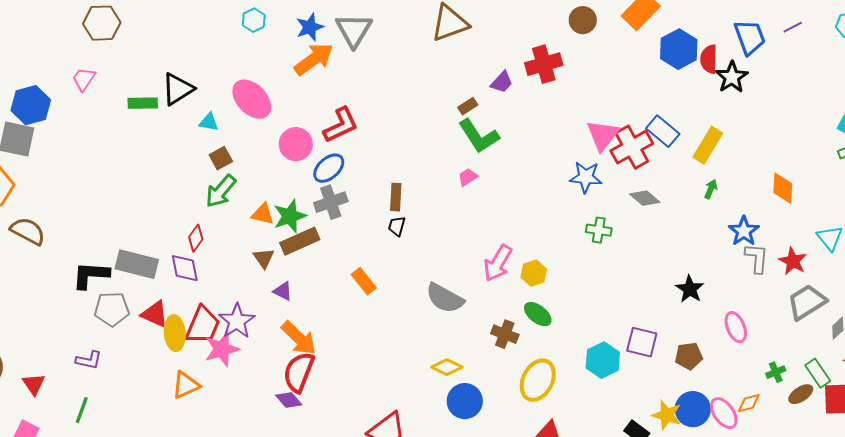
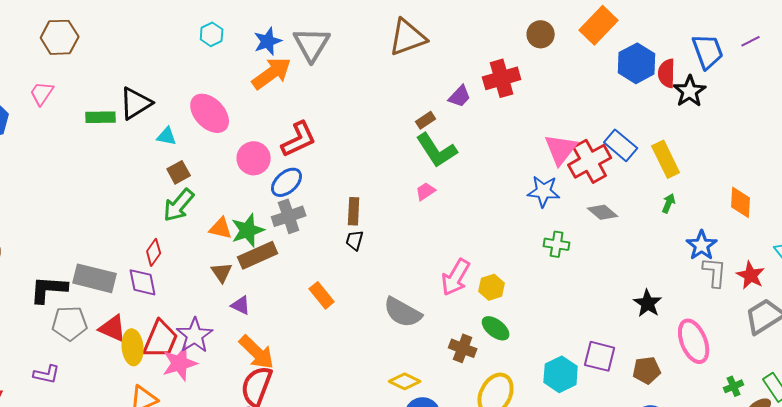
yellow rectangle: (708, 145) -> (666, 159), turned -57
pink ellipse: (736, 327) -> (694, 341), size x1.4

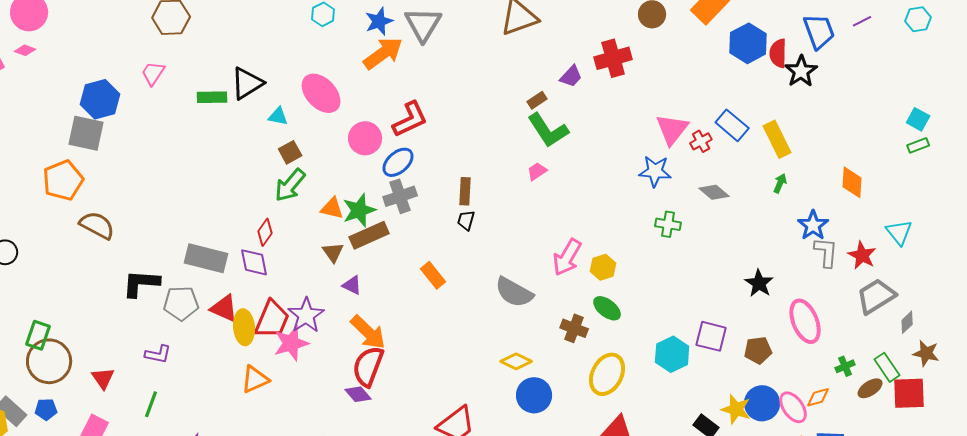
red cross: (590, 161) -> (701, 141), size x0.5
black L-shape: (49, 289) -> (141, 283), moved

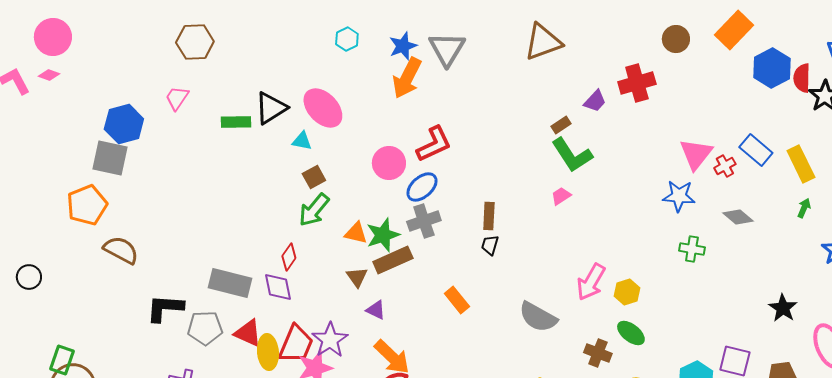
orange arrow: (383, 53) -> (407, 78), turned 153
pink ellipse: (321, 93) -> (323, 108), moved

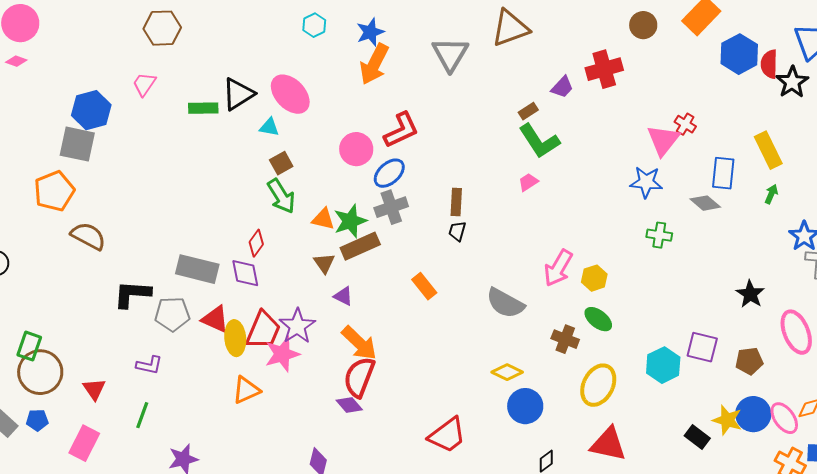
gray triangle: (447, 49) -> (450, 54), moved
blue rectangle: (756, 150) -> (723, 173), moved, turned 56
red cross: (725, 166) -> (685, 124), moved, turned -30
green arrow: (314, 210) -> (281, 196), turned -72

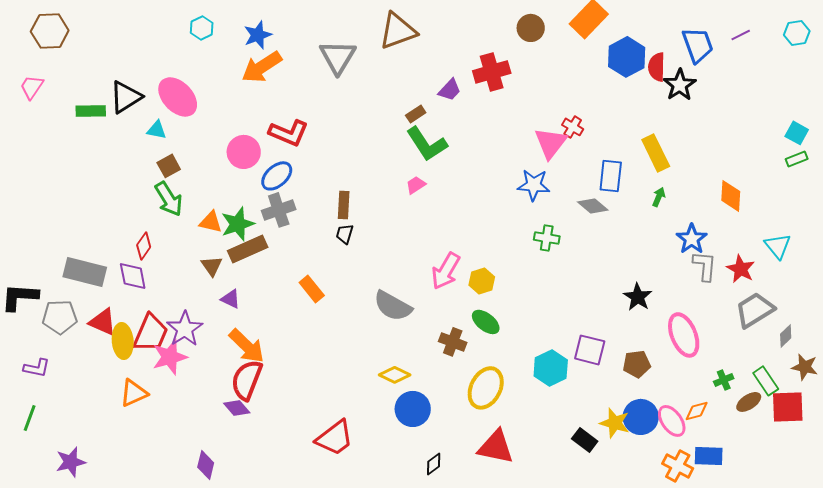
orange arrow: (374, 64) -> (262, 67), turned 30
red L-shape: (401, 130) -> (289, 133), turned 48

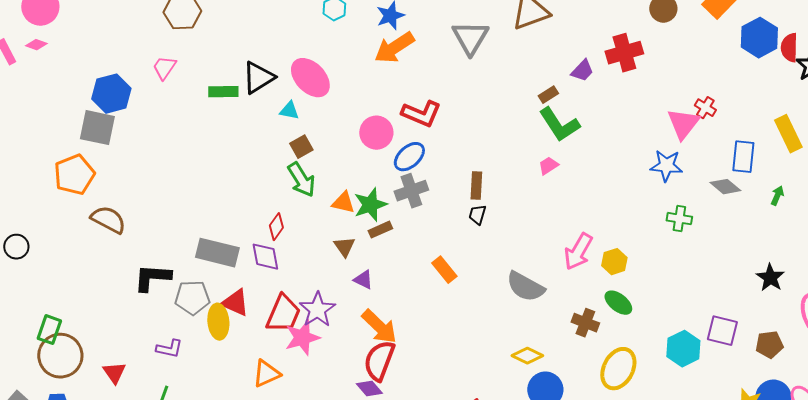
green arrow: (659, 197) -> (777, 196), moved
brown rectangle: (248, 249) -> (380, 230), size x0.6
yellow ellipse: (123, 341) -> (218, 322), moved

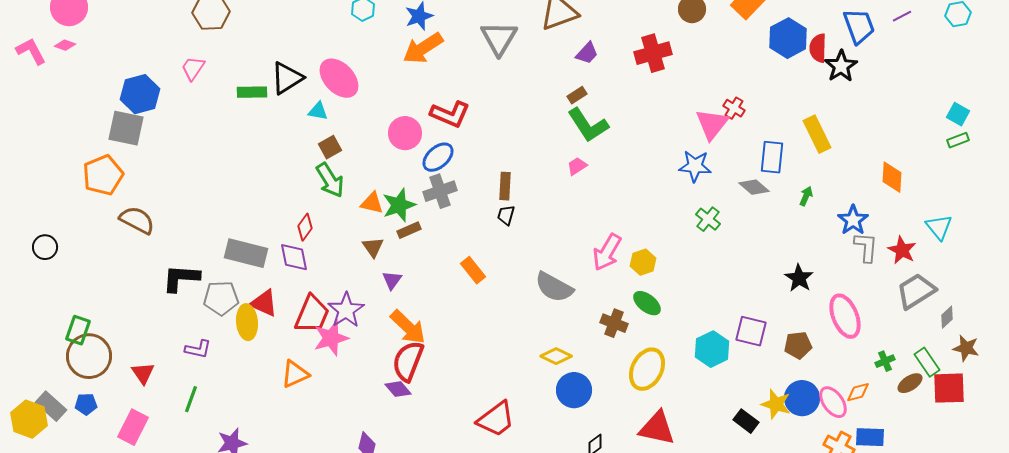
purple trapezoid: (582, 71) -> (587, 53), moved
green cross: (679, 219) -> (708, 219), turned 30
purple triangle: (363, 280) -> (392, 280), turned 40

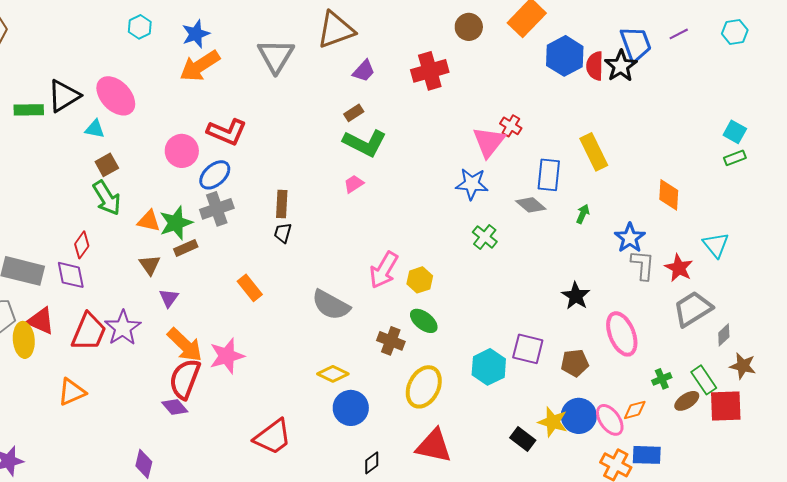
black star: (841, 66) -> (621, 66), moved
green L-shape: (588, 125) -> (365, 143), turned -30
pink star: (331, 338) -> (227, 356), moved

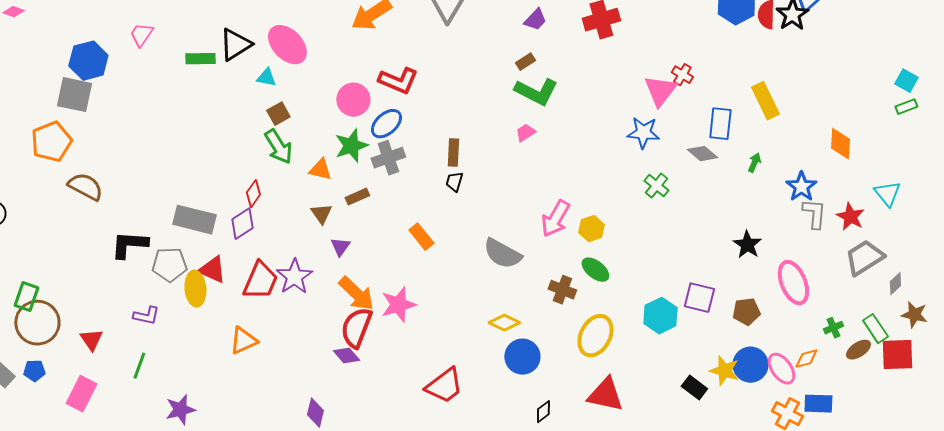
green star: (176, 223) -> (351, 146), moved
purple diamond: (71, 275) -> (242, 224), turned 68

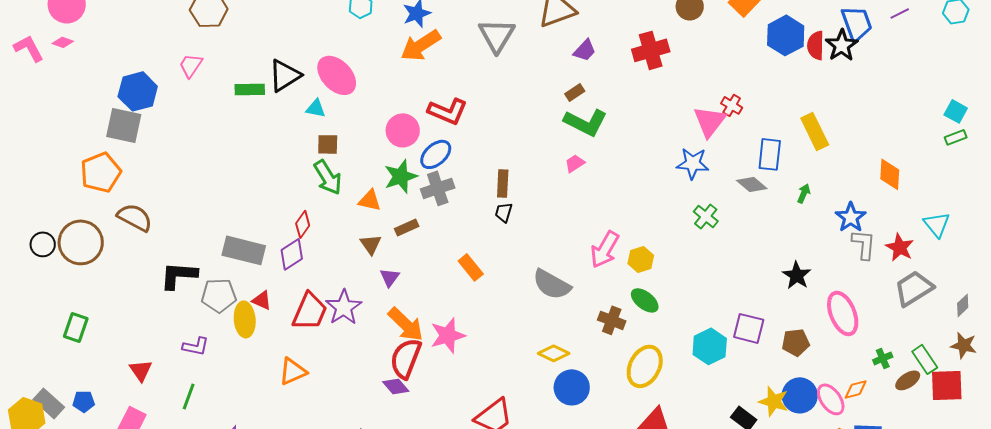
brown square: (278, 114) -> (328, 144), turned 30
red triangle: (212, 270) -> (262, 300), size x0.7
gray diamond: (895, 284) -> (963, 305), moved
brown circle: (37, 323) -> (81, 242), moved

